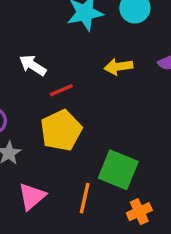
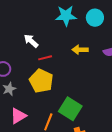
yellow pentagon: (61, 130) -> (41, 81), turned -30

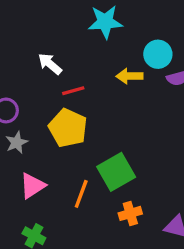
cyan circle: (95, 18) -> (158, 54), moved
green square: (70, 109) -> (116, 172), turned 30

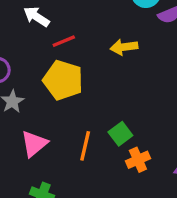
yellow arrow: (129, 76) -> (124, 47), moved
green square: (116, 172) -> (120, 134), moved, size x0.6

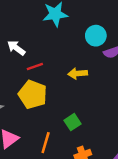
green square: (120, 134) -> (73, 122), moved

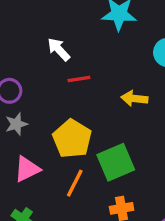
yellow pentagon: (33, 94) -> (72, 139), moved
green square: (73, 122) -> (116, 162), size x1.6

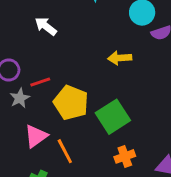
red line: (79, 79) -> (40, 82), moved
orange line: (75, 183) -> (65, 151), moved, turned -45

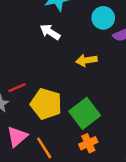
white arrow: (46, 26) -> (50, 32), moved
orange cross: (125, 156) -> (88, 143), moved

